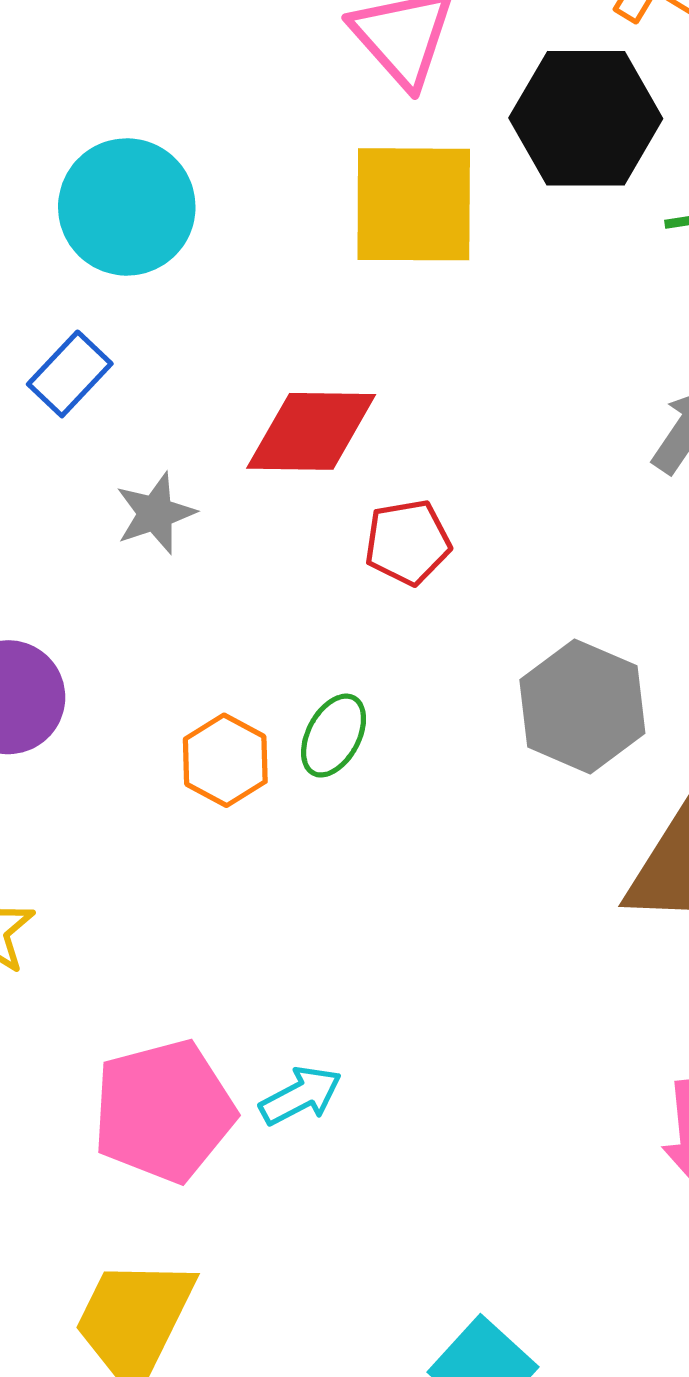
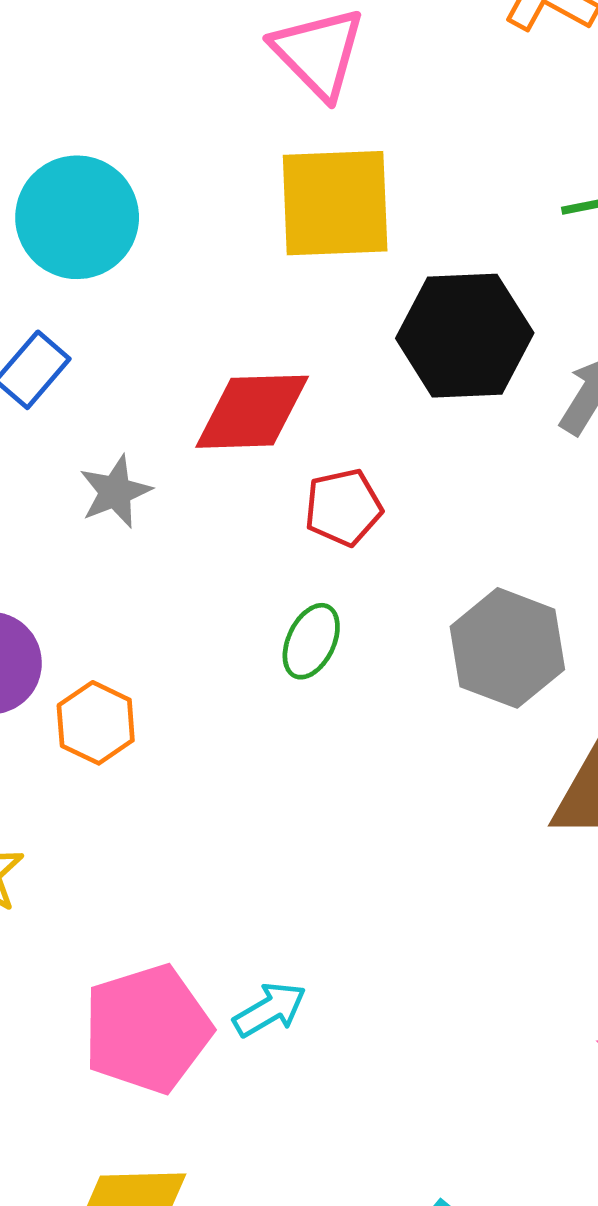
black hexagon: (586, 118) -> (465, 336), moved
green ellipse: (334, 736) -> (311, 641), moved
orange hexagon: (225, 760) -> (96, 723), moved

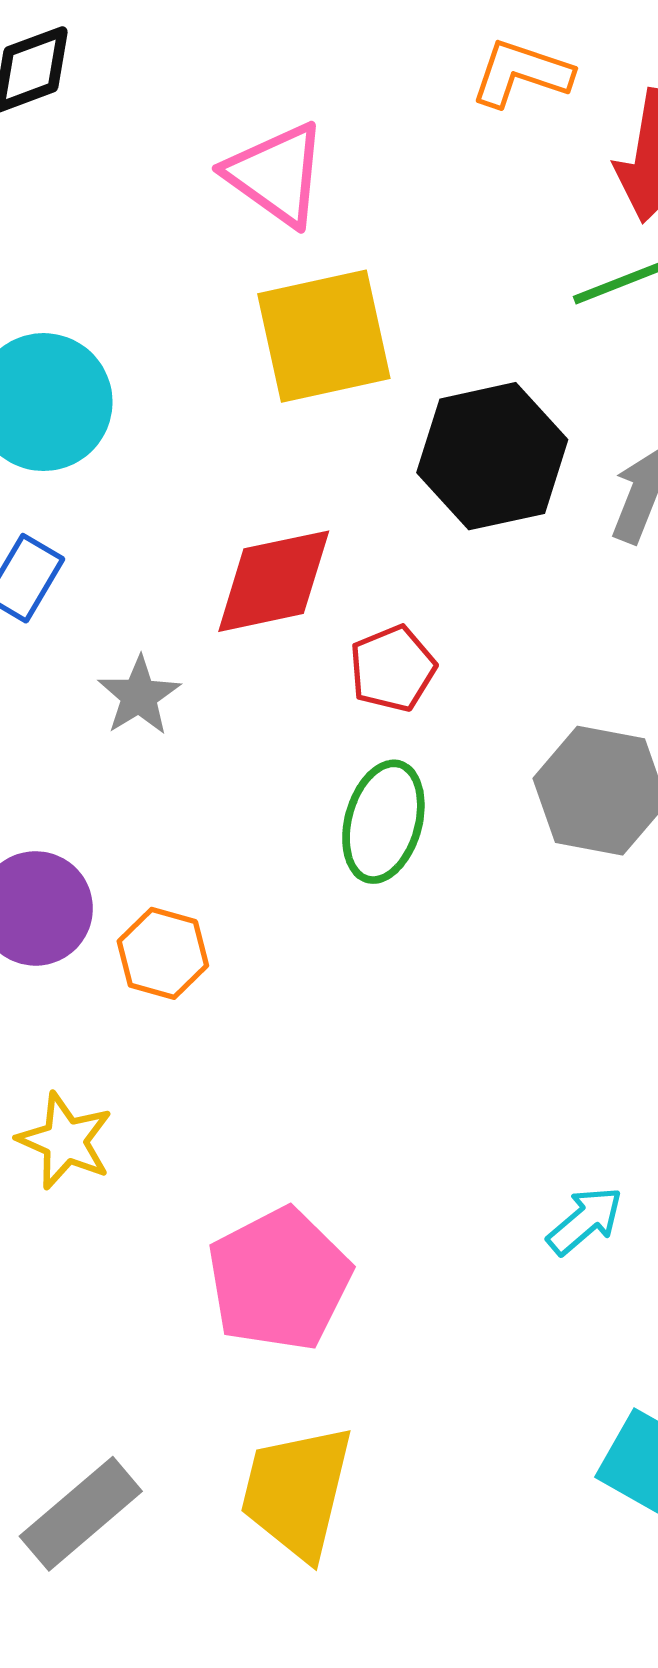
green ellipse: (311, 641) -> (383, 822), size x1.4
cyan arrow: (270, 1010) -> (585, 1221), moved

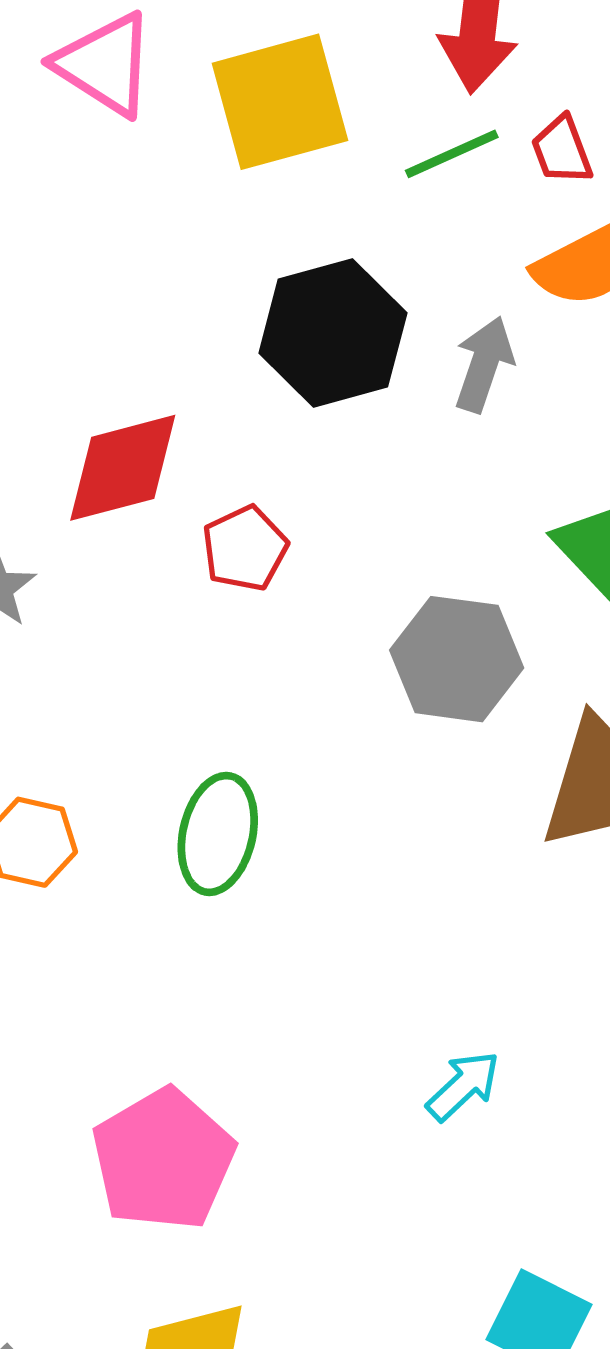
yellow square: (324, 336) -> (280, 102), moved
green ellipse: (383, 822) -> (218, 834), moved

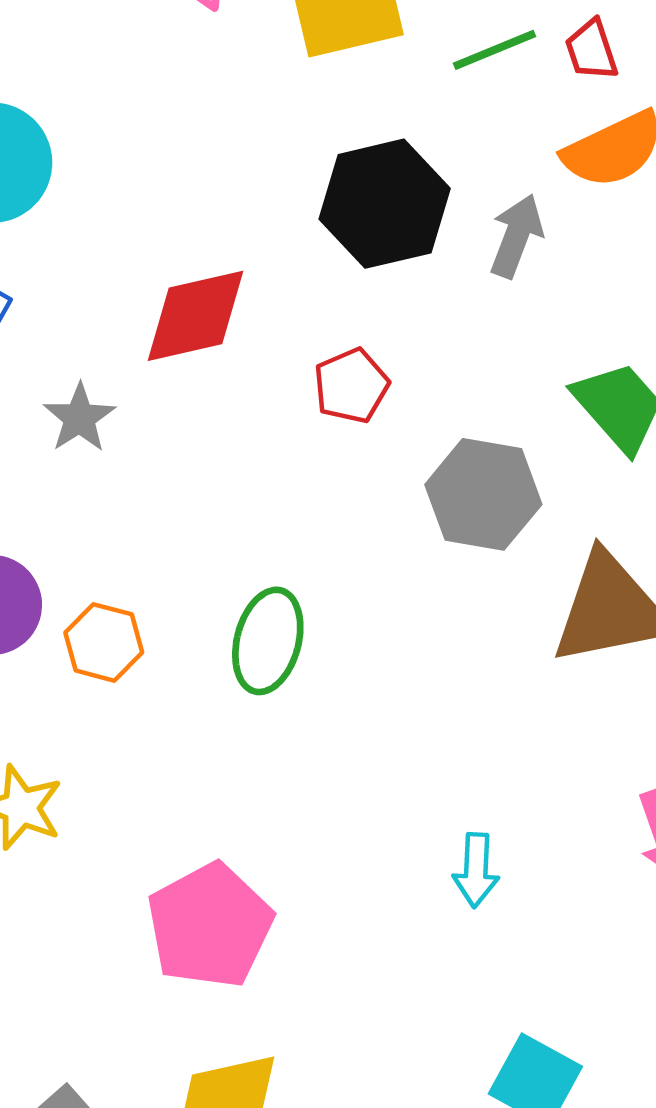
red pentagon: (245, 548) -> (351, 386), moved
cyan arrow: (463, 1086) -> (476, 870), turned 134

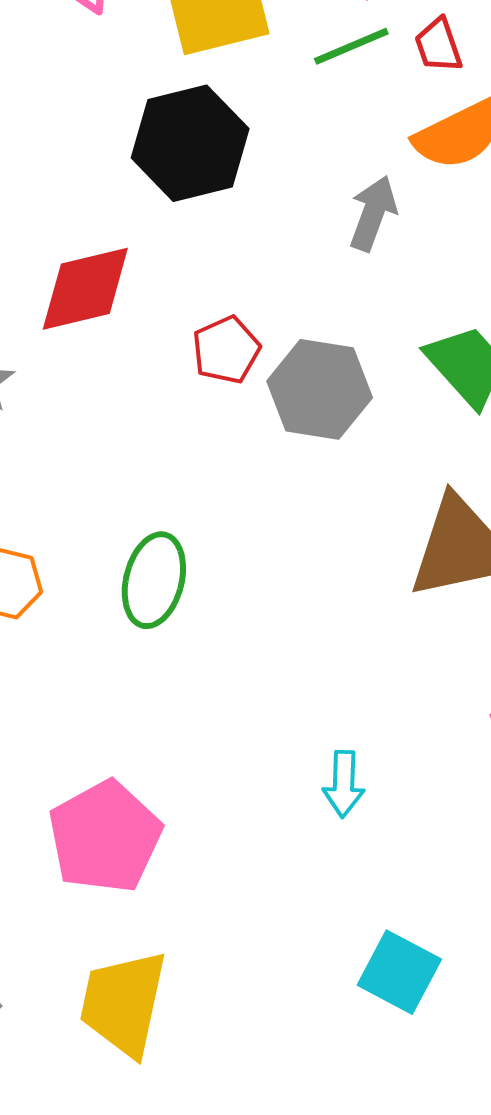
black hexagon: (385, 204) -> (190, 143), moved
gray hexagon: (483, 494) -> (320, 389), moved

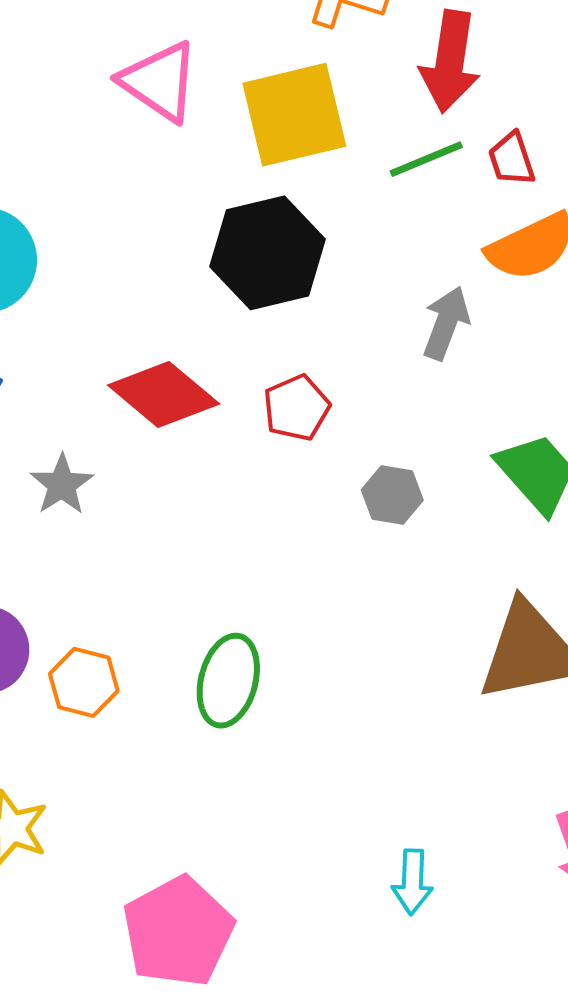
red diamond: (85, 289) -> (164, 394), turned 53
red pentagon: (226, 350) -> (296, 408), moved
gray hexagon: (320, 389) -> (392, 495), size x0.6

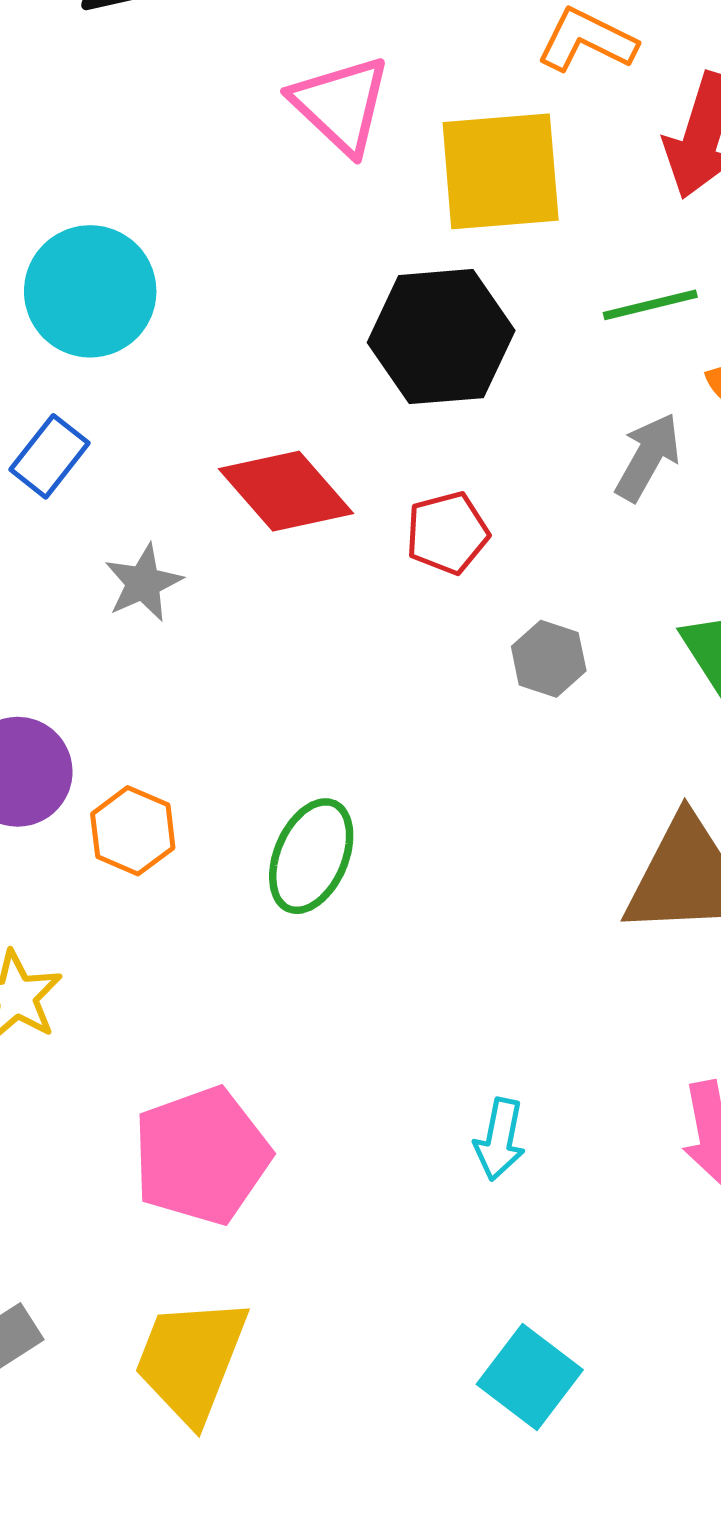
green line: (426, 159) -> (650, 305), moved

